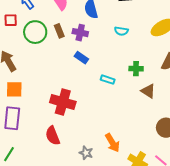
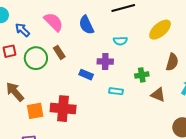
purple cross: (80, 33) -> (105, 61), moved
orange square: (14, 89) -> (35, 111), moved
red cross: (63, 102) -> (63, 109), moved

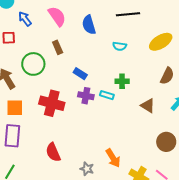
green circle: (36, 58) -> (33, 64), moved
purple cross: (105, 61) -> (86, 96), moved
green cross: (142, 75) -> (122, 81), moved
orange square: (35, 111) -> (15, 108), moved

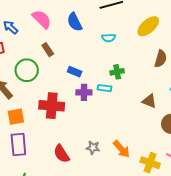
brown triangle: (148, 106) -> (149, 101), moved
gray star: (87, 169) -> (93, 148), moved

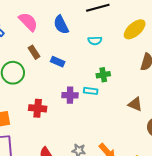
blue rectangle: (75, 72) -> (58, 62), moved
red cross: (52, 106) -> (38, 108), size x0.7

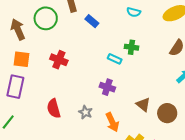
purple cross: (70, 95) -> (107, 87), moved
brown triangle: (135, 104) -> (143, 105), moved

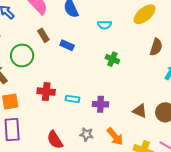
green cross: (131, 47) -> (112, 59), turned 32
cyan rectangle: (115, 59) -> (72, 99), moved

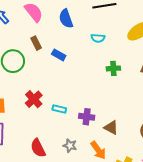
green cross: (112, 59) -> (113, 68), moved, turned -32
red cross: (46, 92) -> (34, 99), turned 36
brown triangle: (140, 111) -> (111, 128), moved

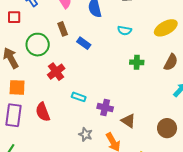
red cross: (34, 99) -> (56, 72), moved
red semicircle: (38, 148) -> (43, 112), moved

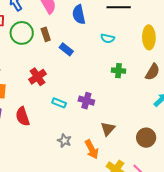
yellow ellipse: (166, 28) -> (149, 37), turned -65
green circle: (38, 45) -> (22, 33), moved
purple cross: (105, 108) -> (86, 101), moved
brown triangle: (128, 121) -> (108, 129), turned 35

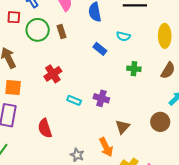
blue rectangle: (66, 49) -> (100, 49), moved
red semicircle: (23, 116) -> (45, 128), moved
brown circle: (146, 138) -> (160, 122), moved
gray star: (64, 141) -> (77, 155), moved

